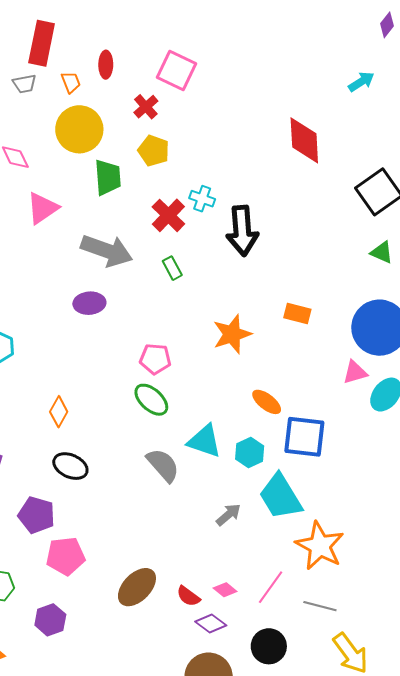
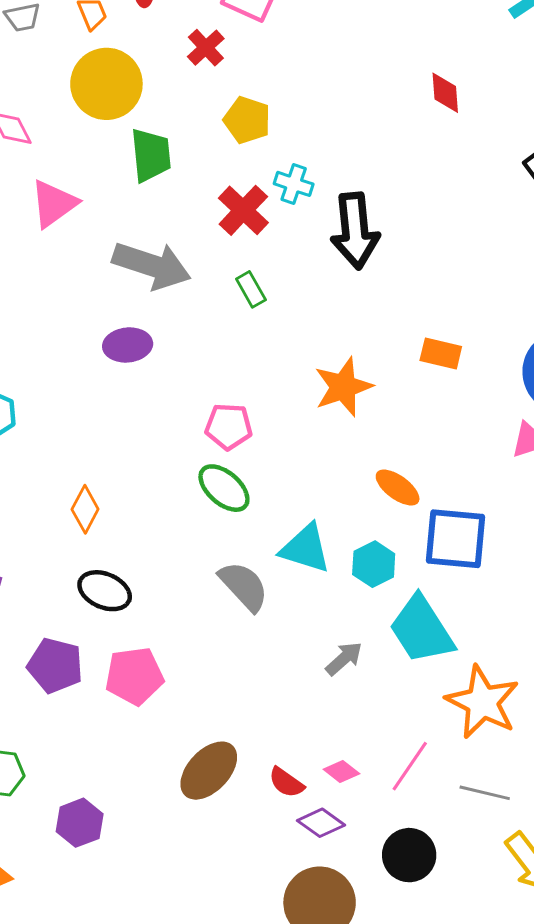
red diamond: (304, 140) -> (445, 93), size x0.6
yellow pentagon: (154, 151) -> (247, 120), moved
pink pentagon: (66, 556) -> (134, 676), moved

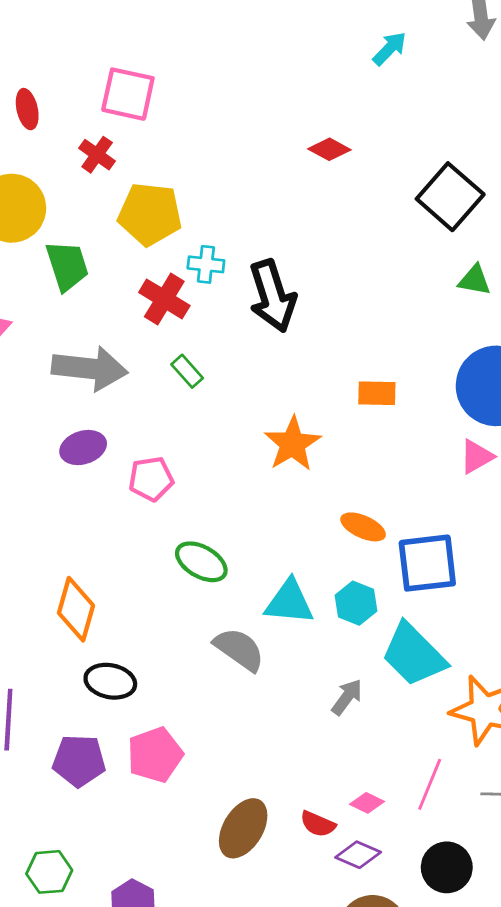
red diamond: (445, 93) -> (329, 149), turned -45
yellow pentagon: (247, 120) -> (150, 214), size x1.4
pink pentagon: (229, 427) -> (151, 479), moved
orange diamond: (85, 509) -> (76, 609), size x1.4

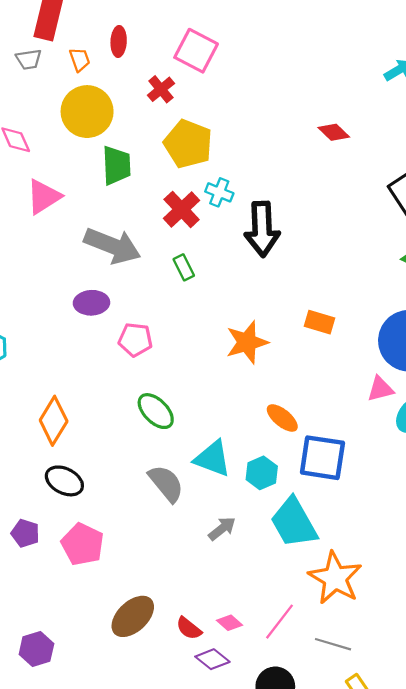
gray arrow: (347, 697) -> (222, 529), moved
pink pentagon: (155, 755) -> (83, 544), turned 30
purple pentagon: (79, 761) -> (25, 533), size x0.7

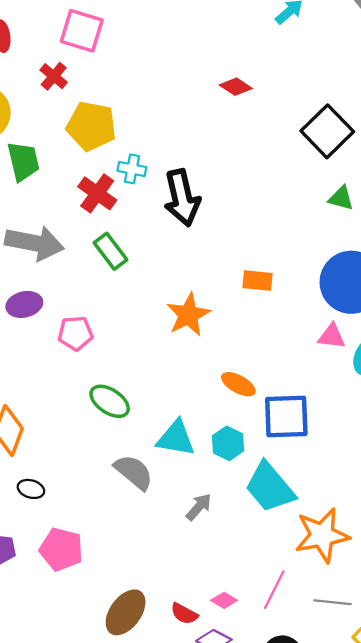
green rectangle: (184, 267) -> (111, 251), size x1.4
pink triangle: (380, 389) -> (332, 336), turned 32
black ellipse: (64, 481) -> (31, 489), size x0.7
orange star: (335, 578) -> (322, 535), turned -30

